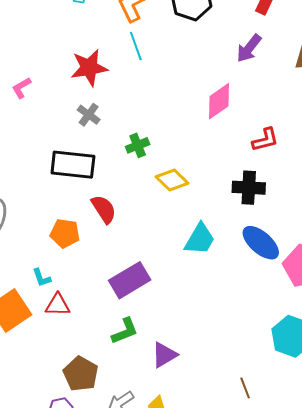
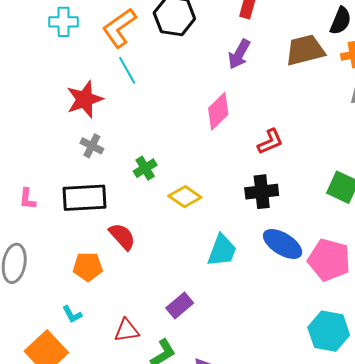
pink L-shape: (21, 88) -> (27, 199), moved, turned -45
purple rectangle: (130, 280) -> (180, 306), moved, size x0.7
red triangle: (58, 305) -> (127, 330), moved

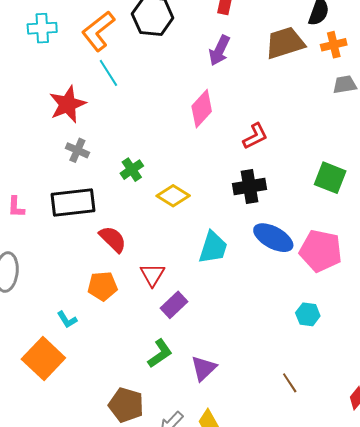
orange pentagon: (88, 267) -> (103, 286), moved
red triangle: (127, 330) -> (152, 275), moved, turned -48
cyan hexagon: (329, 331) -> (308, 314), moved, size x0.6

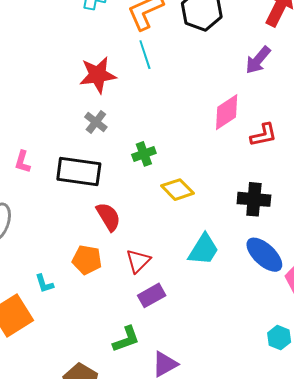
red L-shape: (255, 136) -> (263, 135), moved

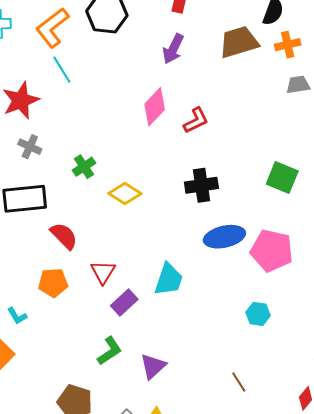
cyan trapezoid: (204, 249) -> (169, 279), moved
blue ellipse: (264, 255) -> (224, 237), turned -42

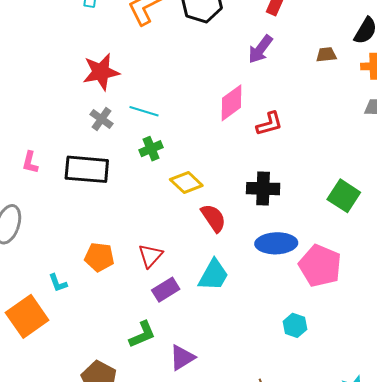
brown trapezoid: (239, 42) -> (326, 55), size x0.5
cyan line: (62, 70) -> (144, 111), moved, turned -52
red semicircle: (64, 236) -> (213, 218), moved

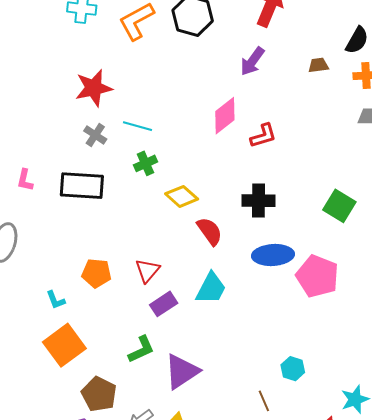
orange square: (27, 316) -> (64, 345), moved
cyan hexagon: (295, 325) -> (293, 369), moved
purple triangle: (182, 358) -> (182, 372), size x1.4

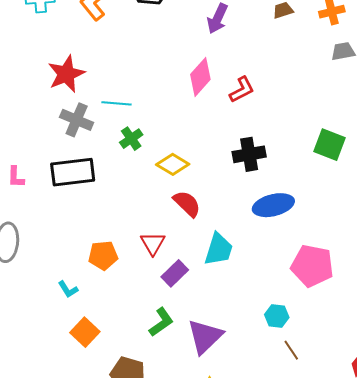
gray cross: (95, 135) -> (77, 120), size x1.4
red semicircle: (210, 231) -> (187, 204), moved
pink pentagon: (317, 276) -> (312, 266), moved
orange square: (64, 345) -> (85, 332), size x0.7
cyan hexagon: (293, 369) -> (277, 316), moved

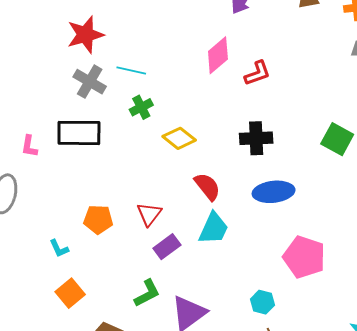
pink L-shape: (16, 177) -> (29, 146), moved
red semicircle: (187, 204) -> (207, 187), moved

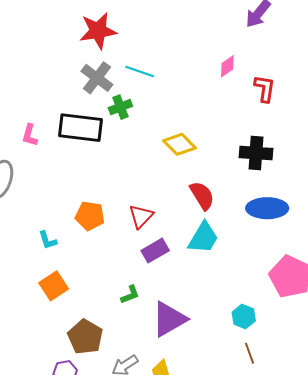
pink diamond: (218, 55) -> (227, 66), size x0.6
red L-shape: (257, 73) -> (265, 89), turned -68
green cross: (141, 107) -> (120, 107), moved
green L-shape: (147, 293) -> (130, 295), size x0.7

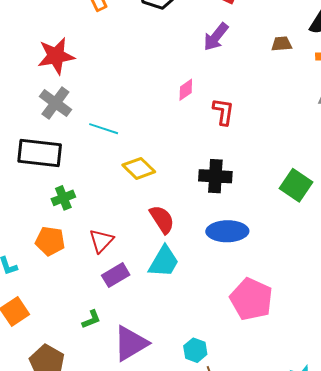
cyan line: (140, 72) -> (104, 129), moved
green cross: (120, 107) -> (63, 198), moved
cyan hexagon: (244, 317) -> (195, 350), moved

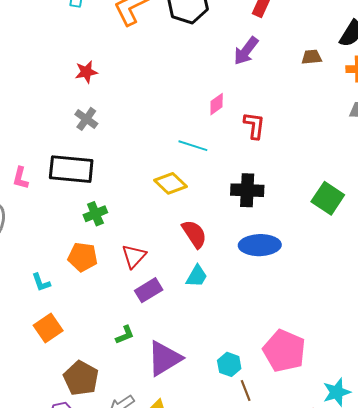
red star: (56, 56) -> (86, 72), size x0.6
gray cross: (55, 103) -> (86, 119), size x0.7
cyan line: (104, 129) -> (193, 146), moved
cyan trapezoid: (164, 262) -> (197, 276), size x0.7
pink pentagon: (251, 299) -> (284, 351), moved

